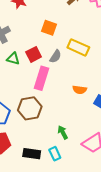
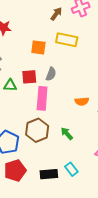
yellow rectangle: (78, 47) -> (67, 40), moved
red square: (34, 54) -> (29, 77), turned 35
green arrow: (63, 132) -> (67, 134), moved

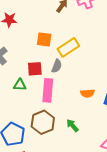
yellow rectangle: (67, 40) -> (68, 47), moved, turned -45
green triangle: (10, 85) -> (20, 85), moved

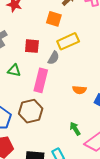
orange square: (44, 39) -> (54, 19), moved
red square: (35, 69) -> (32, 46), moved
green arrow: (72, 125) -> (75, 129), moved

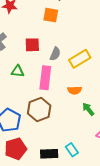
yellow rectangle: (68, 41) -> (80, 59), moved
orange semicircle: (79, 90) -> (75, 90), moved
green arrow: (75, 129) -> (88, 109), moved

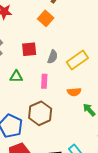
orange square: (51, 15) -> (46, 18), turned 35
pink rectangle: (45, 78) -> (44, 81), size x0.6

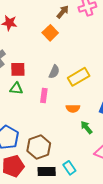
red square: (29, 49) -> (18, 69), moved
brown hexagon: (40, 113) -> (39, 147), moved

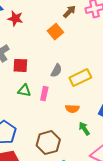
green triangle: (16, 89) -> (24, 90), moved
brown hexagon: (39, 147) -> (48, 143), moved

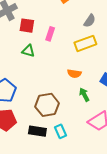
gray semicircle: (56, 71) -> (90, 21), moved
pink rectangle: (44, 94) -> (50, 34), moved

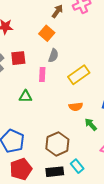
gray semicircle: (90, 21) -> (53, 55), moved
red square: (27, 26) -> (18, 58), moved

